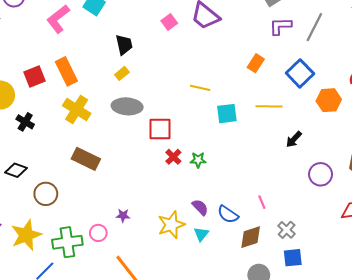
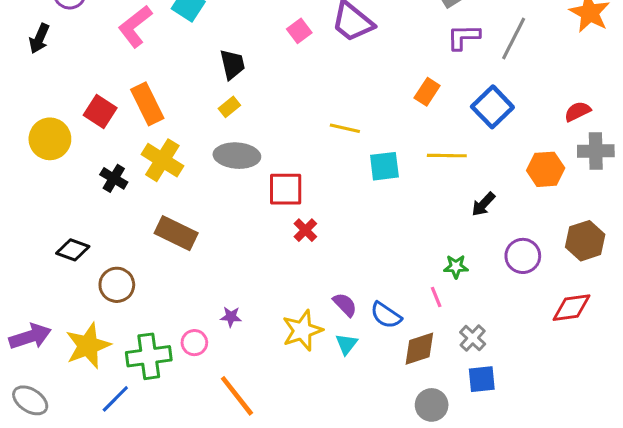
red square: (34, 77) -> (100, 111), turned -35
orange hexagon: (329, 100) -> (546, 169), moved
black cross: (25, 122) -> (114, 178), moved
green star: (198, 160) -> (456, 267), moved

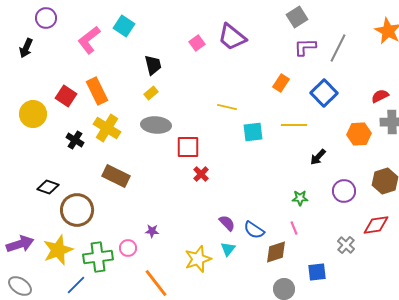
brown circle: (117, 285) -> (77, 210), size x1.4
pink line: (436, 297) -> (294, 228), moved
yellow star: (302, 330) -> (198, 259), moved
gray cross: (473, 338) -> (346, 245), moved

